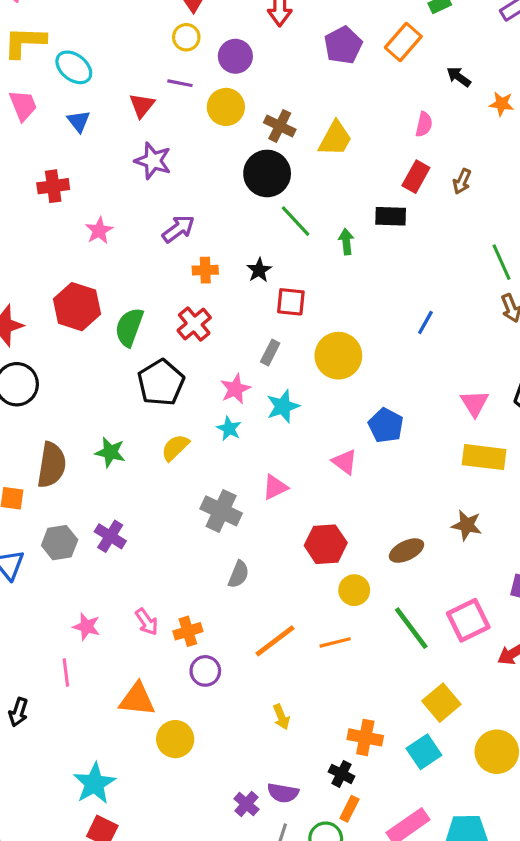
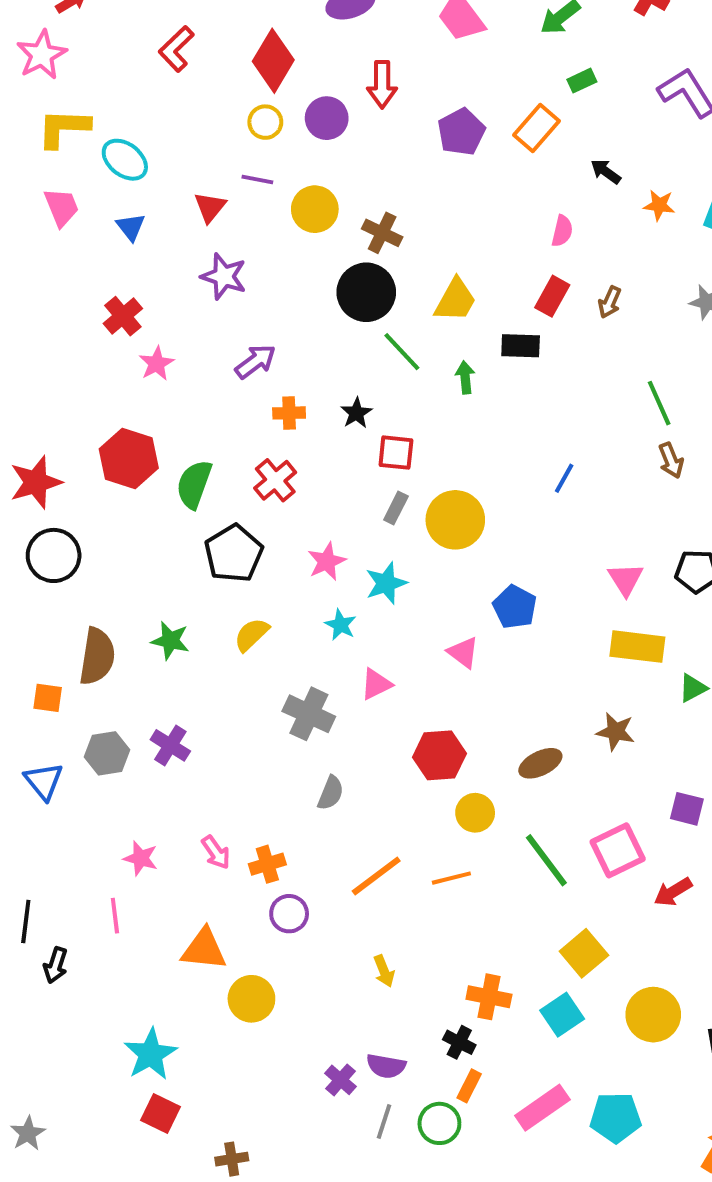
purple circle: (235, 56) -> (327, 118), moved
yellow trapezoid: (335, 139) -> (455, 300), moved
red cross: (53, 186) -> (123, 316), moved, turned -32
gray rectangle: (270, 353) -> (396, 508), moved
cyan star: (229, 429) -> (341, 625), moved

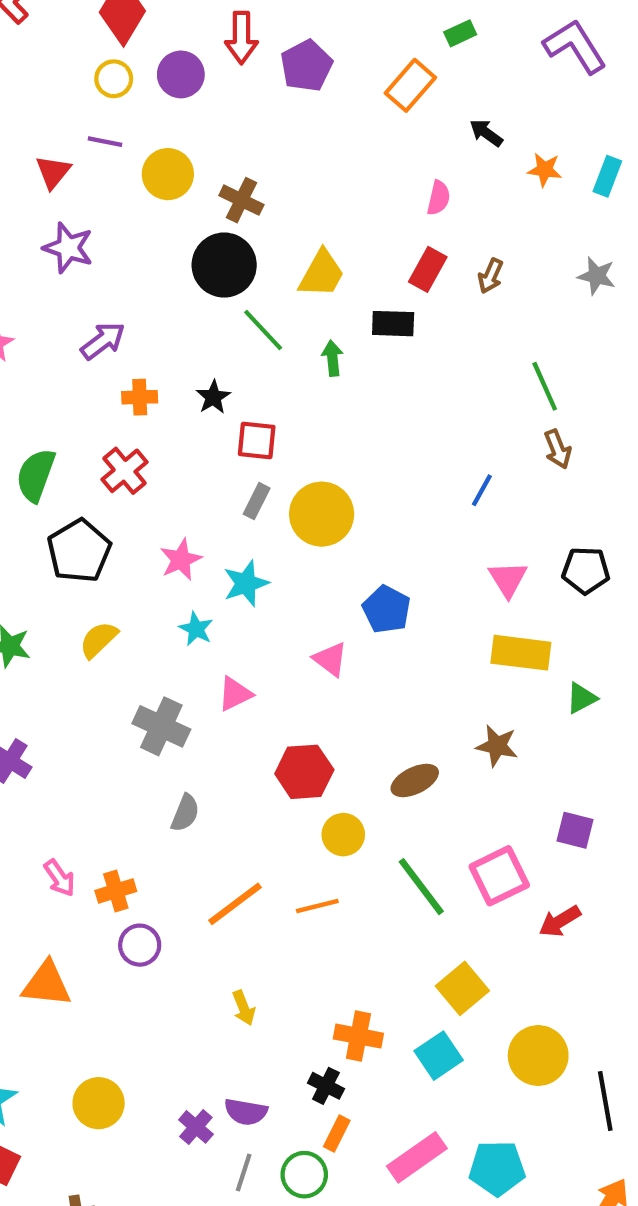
purple pentagon: (461, 132) -> (306, 66), moved
blue line: (564, 478) -> (482, 490), moved
yellow circle: (251, 999) -> (99, 1103), moved

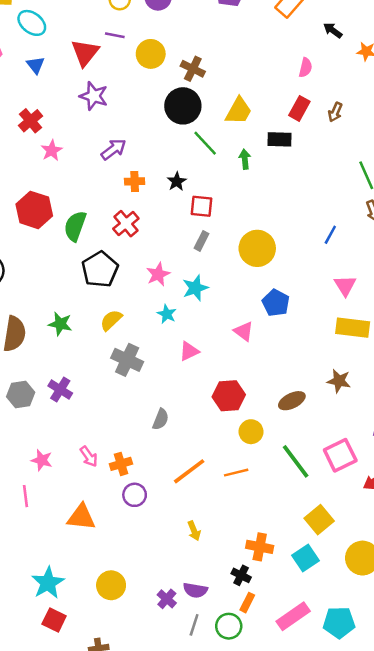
red triangle: (53, 172) -> (85, 53), size x1.4
yellow circle: (322, 514) -> (257, 248), moved
gray cross: (161, 726) -> (127, 360), moved

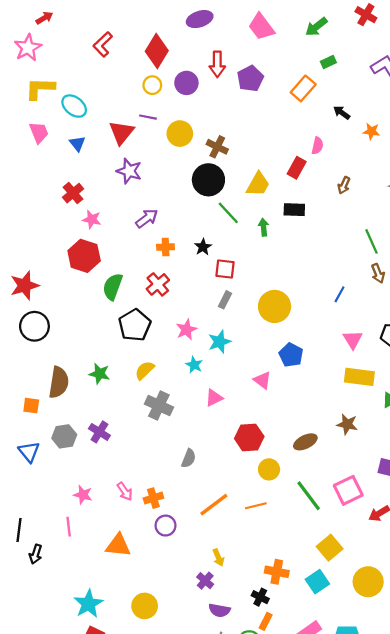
red rectangle: (299, 108) -> (297, 168), moved
pink star: (52, 151) -> (92, 219), turned -30
red hexagon: (34, 210) -> (84, 256), moved
purple cross: (167, 599) -> (205, 581), moved

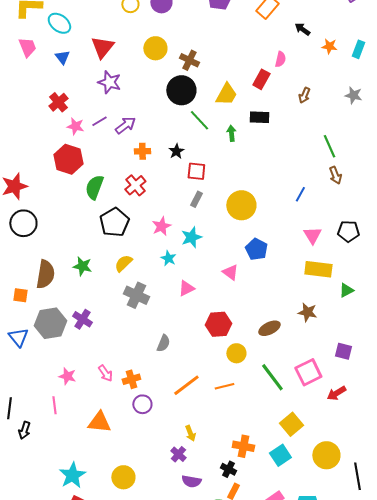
purple line: (148, 117) -> (99, 121), moved, turned -42
gray hexagon: (64, 436) -> (50, 323), size x1.4

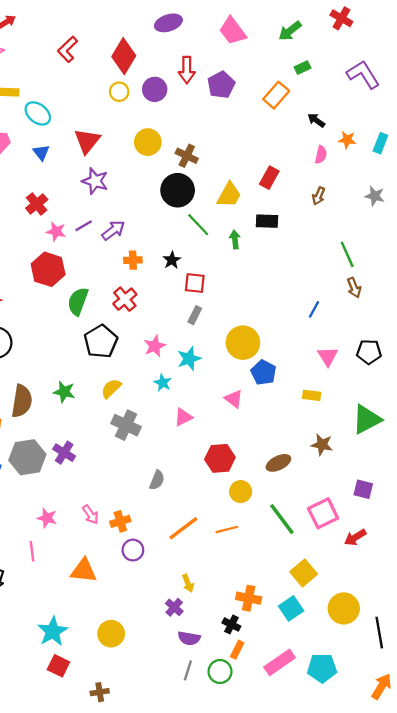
pink semicircle: (280, 59) -> (321, 155), moved
yellow circle: (241, 205) -> (243, 343), moved
yellow rectangle: (318, 269) -> (312, 395), moved, size x0.6
green triangle: (346, 290) -> (367, 419), size x1.8

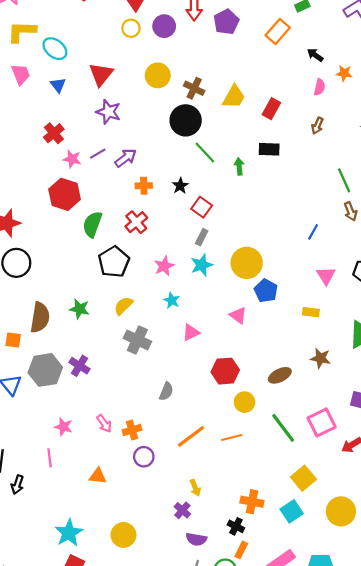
yellow trapezoid: (229, 195) -> (234, 97), moved
red square: (195, 283) -> (202, 207), turned 30
cyan star: (189, 359) -> (202, 265), moved
orange triangle: (84, 571) -> (98, 476), size x0.7

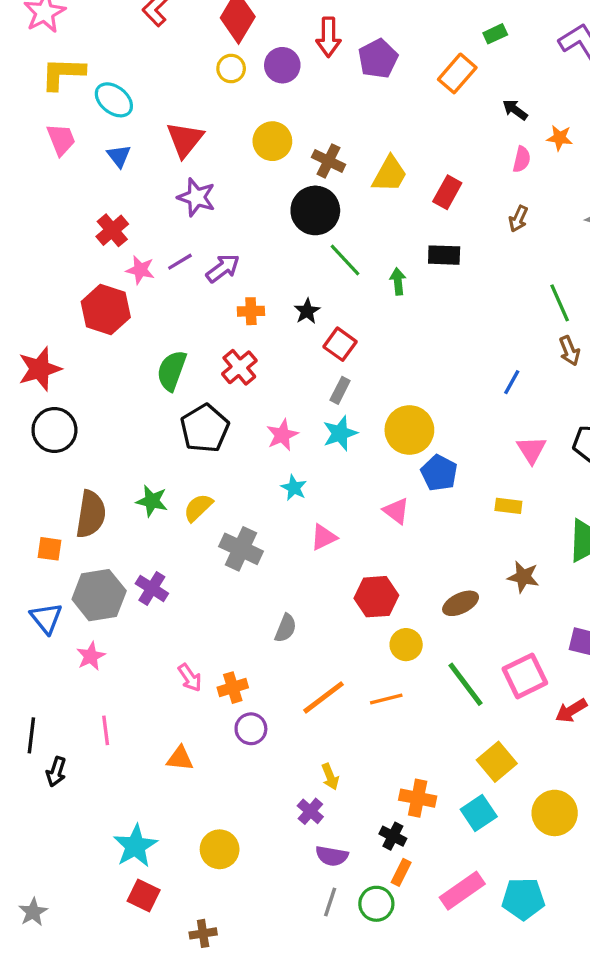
red hexagon: (65, 194) -> (106, 310), moved
yellow semicircle: (123, 306) -> (198, 508), moved
pink star: (63, 427) -> (91, 656), moved, turned 30

